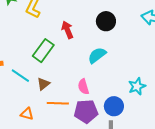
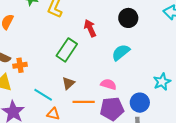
cyan line: (20, 76) -> (43, 95), moved
pink semicircle: (83, 87) -> (108, 84), turned 126

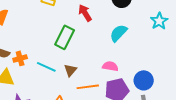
cyan star: (162, 82) -> (159, 21), moved
cyan line: (43, 95) -> (46, 67), moved

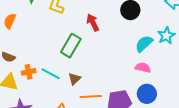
cyan semicircle: (118, 33) -> (144, 44), moved
orange cross: (20, 58) -> (29, 72), moved
pink semicircle: (110, 66) -> (143, 68), moved

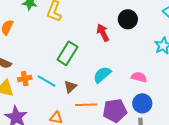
red arrow: (93, 23) -> (103, 33), moved
cyan semicircle: (144, 44) -> (102, 75), moved

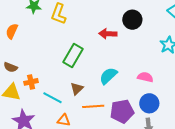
red arrow: (103, 33) -> (108, 34), turned -60
cyan line: (47, 81) -> (52, 98), moved

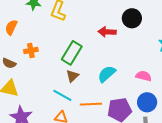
orange cross: (31, 82) -> (31, 51), moved
brown triangle: (77, 89) -> (72, 76), moved
cyan line: (52, 98) -> (62, 95), moved

